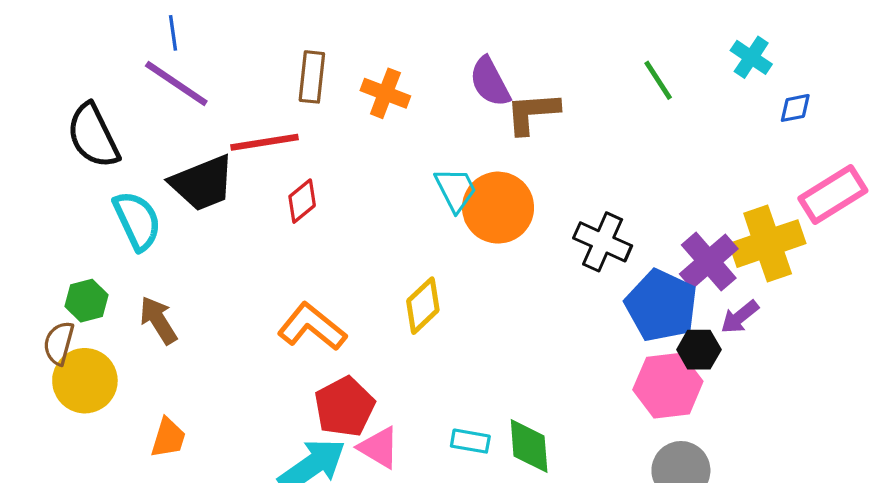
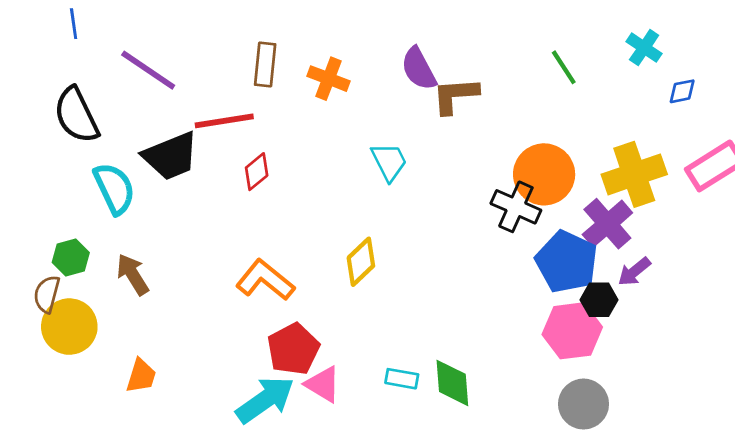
blue line: (173, 33) -> (74, 24), moved
orange circle: (498, 208) -> (544, 174), moved
yellow cross: (768, 244) -> (634, 174), moved

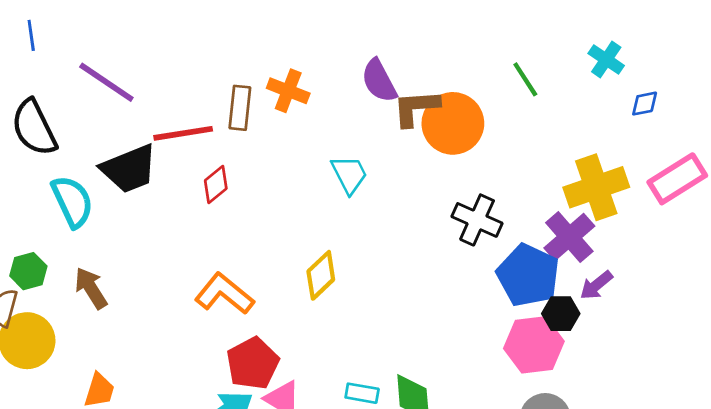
brown rectangle: (265, 65) -> (240, 108), moved
orange circle: (544, 174) -> (453, 123), moved

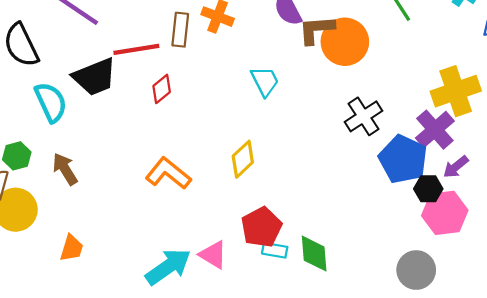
black cross: (477, 220) -> (364, 116), turned 33
pink hexagon: (534, 345) -> (445, 213), moved
red pentagon: (253, 363) -> (261, 227), moved

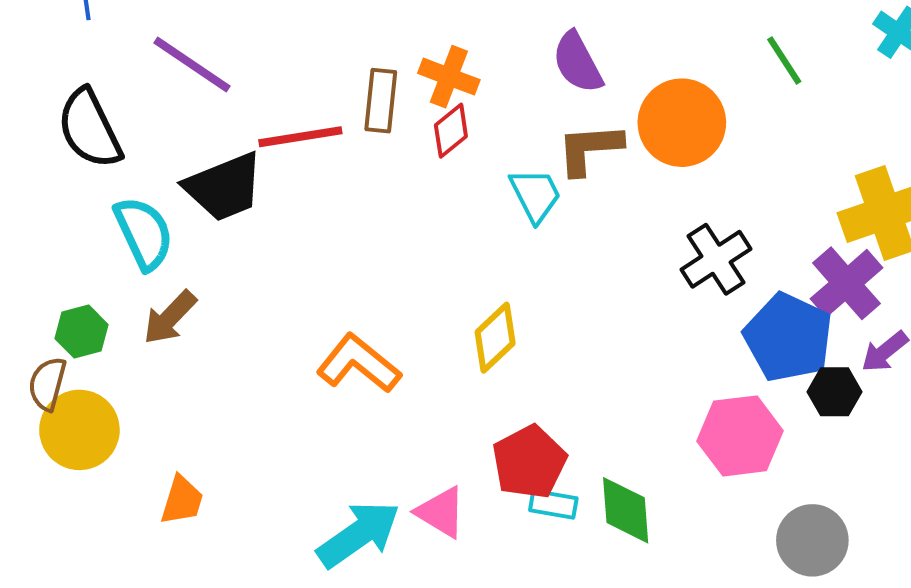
brown L-shape: (316, 30) -> (589, 149), moved
red diamond: (162, 89) -> (451, 131), moved
brown arrow: (65, 169) -> (170, 317), moved, turned -104
pink hexagon: (445, 213) -> (740, 436), moved

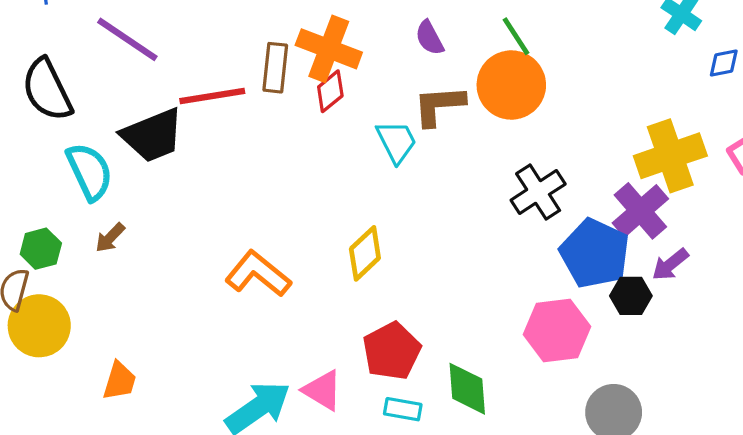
green line: (784, 60) -> (516, 36), moved
purple semicircle: (577, 62) -> (429, 38), size x0.7
orange cross: (449, 77) -> (329, 49), size x1.4
brown arrow: (170, 317) -> (110, 238), size x0.7
cyan rectangle: (553, 504) -> (403, 409), moved

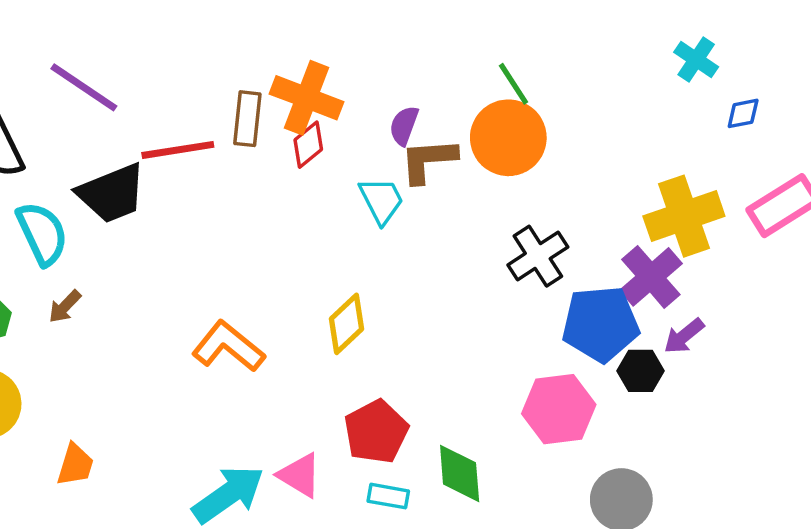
purple semicircle: (429, 38) -> (404, 126), moved, turned 48
blue pentagon: (595, 253) -> (600, 324), turned -30

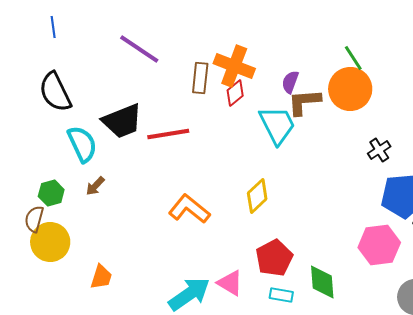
purple line: (84, 87) -> (139, 49), moved
red line: (178, 150) -> (168, 134), moved
cyan trapezoid: (381, 200) -> (277, 125), size x1.4
black cross: (538, 256) -> (379, 150), moved, size x0.7

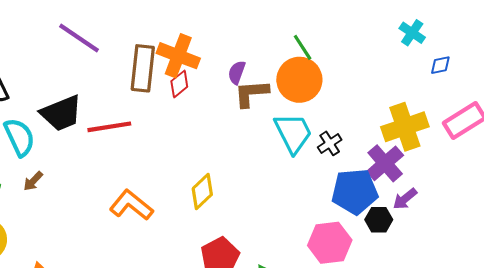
brown rectangle: (200, 78) -> (143, 68), size x1.4
cyan trapezoid: (277, 125) -> (293, 133), moved

